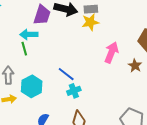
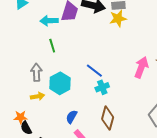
cyan arrow: (29, 34) -> (49, 21), moved
pink arrow: (111, 52) -> (141, 67), moved

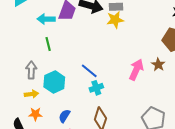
orange star: (21, 117) -> (35, 114), moved

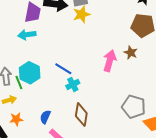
cyan arrow: (46, 19) -> (27, 35), moved
green line: (48, 44) -> (19, 82), moved
cyan hexagon: (54, 82) -> (30, 73), moved

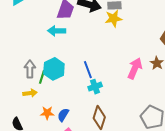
blue line: (63, 69) -> (88, 70), turned 30
green line: (19, 82) -> (42, 77), turned 32
orange star: (16, 119) -> (47, 113), moved

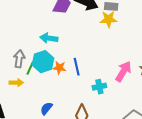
cyan arrow: (57, 31) -> (49, 38), moved
cyan cross: (95, 87) -> (99, 87), moved
orange star: (47, 113) -> (59, 68), moved

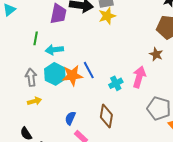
green line: (30, 68) -> (36, 38), moved
orange star: (59, 68) -> (72, 75), size x1.5
pink arrow: (123, 71) -> (139, 77), moved

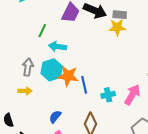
blue line: (89, 70) -> (84, 85), moved

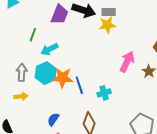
cyan arrow: (57, 46) -> (49, 49), turned -30
pink arrow: (132, 95) -> (127, 62), moved

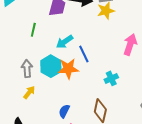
cyan arrow: (49, 49) -> (65, 42), moved
blue line: (79, 85) -> (84, 54), moved
yellow arrow: (21, 96) -> (29, 92), turned -40

